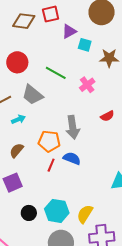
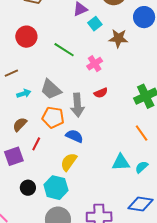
cyan square: (85, 45) -> (95, 24), turned 32
gray trapezoid: (32, 95) -> (51, 89), moved
red semicircle: (107, 116) -> (101, 93), moved
red line: (51, 165) -> (36, 144), moved
yellow semicircle: (85, 214) -> (69, 162), moved

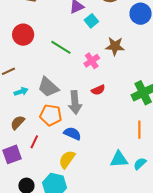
brown star: (118, 38) -> (115, 46), moved
orange line: (142, 133) -> (139, 130), turned 36

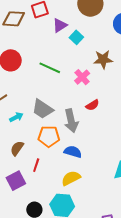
yellow semicircle: (67, 159) -> (71, 178), turned 36

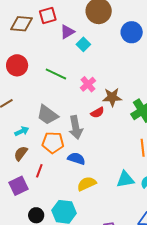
brown star: (103, 59) -> (112, 97), moved
cyan arrow: (16, 117) -> (22, 131), moved
yellow semicircle: (71, 178) -> (87, 184), moved

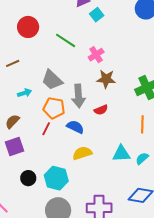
brown star: (112, 97) -> (106, 79), moved
red semicircle: (97, 113) -> (101, 110), moved
brown semicircle: (21, 153) -> (12, 121), moved
red line: (39, 171) -> (46, 129), moved

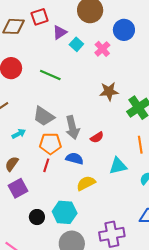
pink cross: (96, 55) -> (102, 49), moved
brown star: (106, 79) -> (109, 91), moved
cyan triangle: (121, 154) -> (118, 166), moved

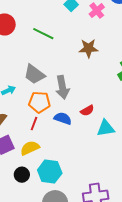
brown star: (109, 91) -> (89, 48), moved
red semicircle: (97, 137) -> (87, 111), moved
yellow semicircle: (86, 183) -> (30, 148), moved

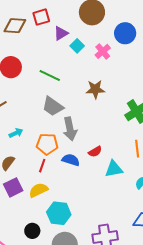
gray trapezoid: (34, 74) -> (53, 106), moved
black circle: (22, 175) -> (32, 231), moved

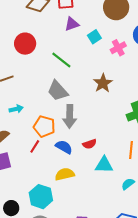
purple triangle: (61, 33) -> (72, 24), moved
brown star: (95, 89) -> (103, 83), turned 30
yellow semicircle: (38, 190) -> (65, 174), moved

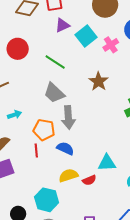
cyan square: (94, 37) -> (86, 36), size x1.5
red semicircle: (89, 144) -> (89, 180), moved
red line: (35, 146) -> (36, 150), turned -32

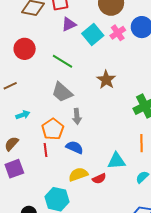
pink cross: (111, 45) -> (118, 33), moved
gray arrow: (68, 117) -> (77, 116), size x0.7
orange pentagon: (44, 130) -> (53, 129), turned 30

